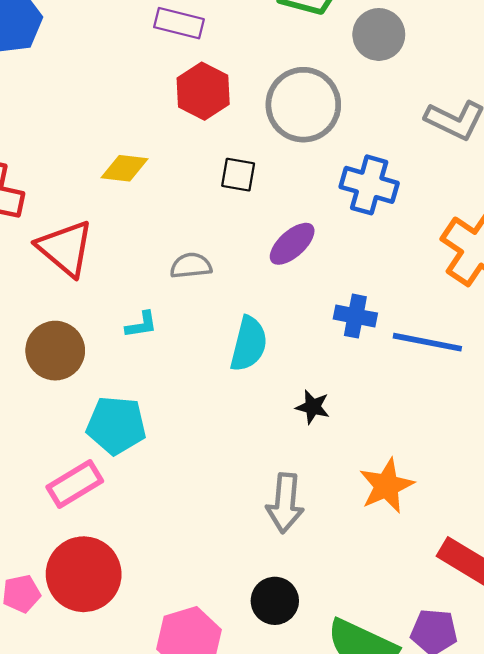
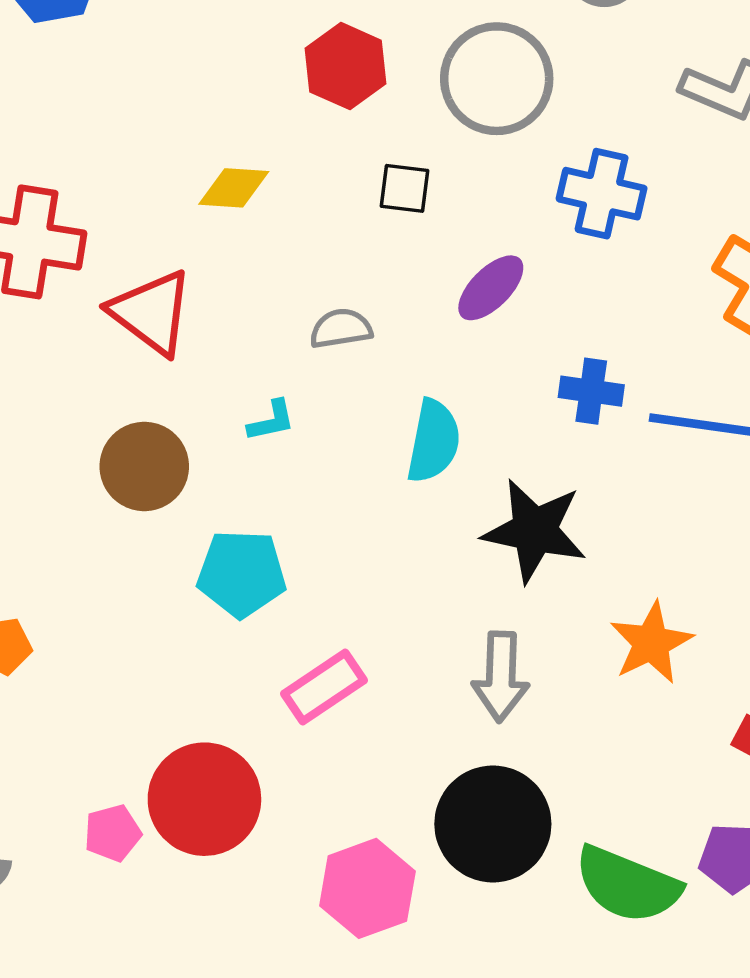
black star: (313, 407) -> (534, 531), size x2.0
pink rectangle: (75, 484) -> (324, 687), moved
black circle: (275, 601) -> (493, 824), size x1.6

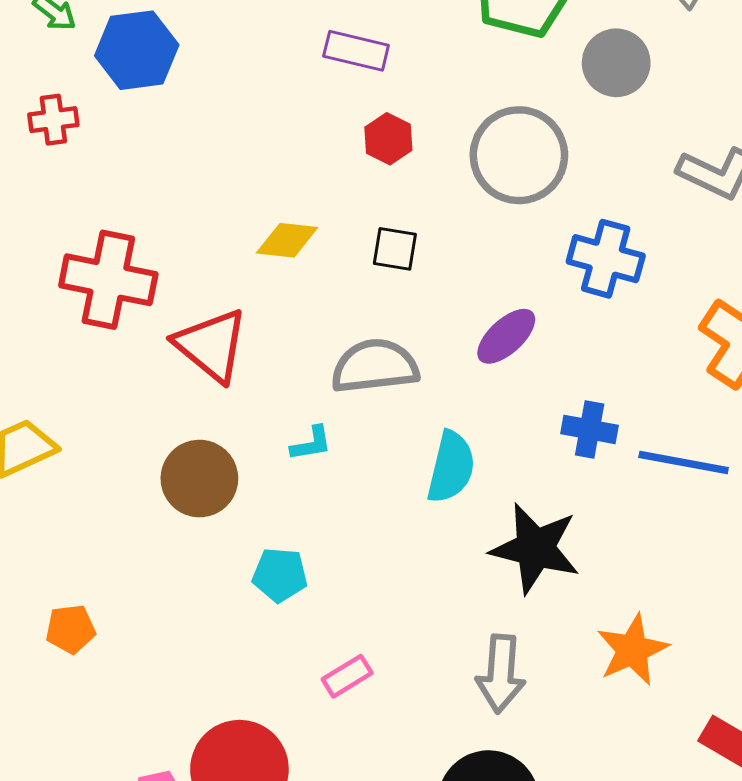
red hexagon: (346, 66) -> (388, 139), size x0.7
black square: (405, 188) -> (395, 249), moved
gray semicircle: (341, 329) -> (375, 366), size x1.6
cyan pentagon: (242, 573) -> (280, 575), size x0.7
pink rectangle: (324, 687) -> (347, 676), size x0.7

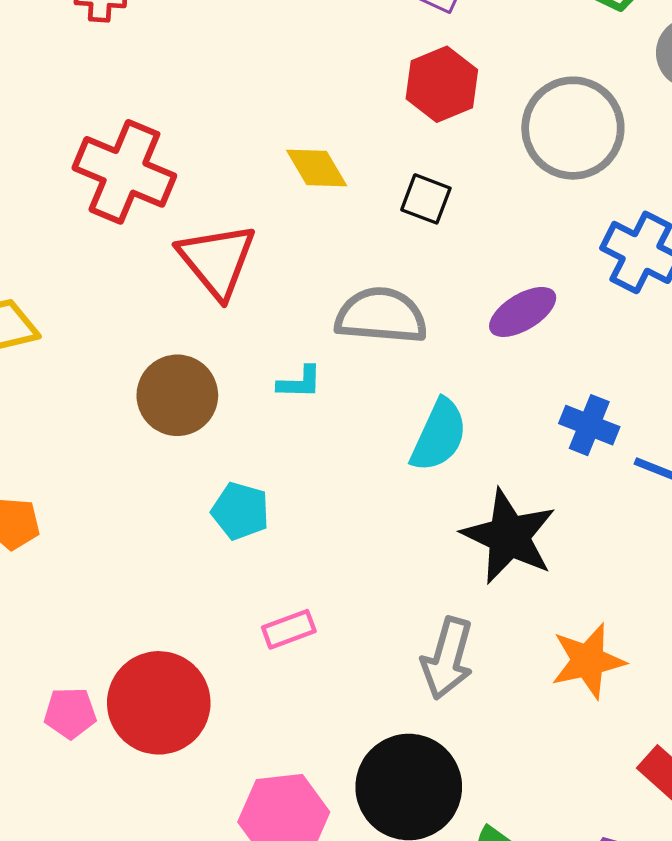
red hexagon: (388, 139) -> (442, 84), size x1.4
yellow diamond: (287, 240) -> (317, 168), turned 42

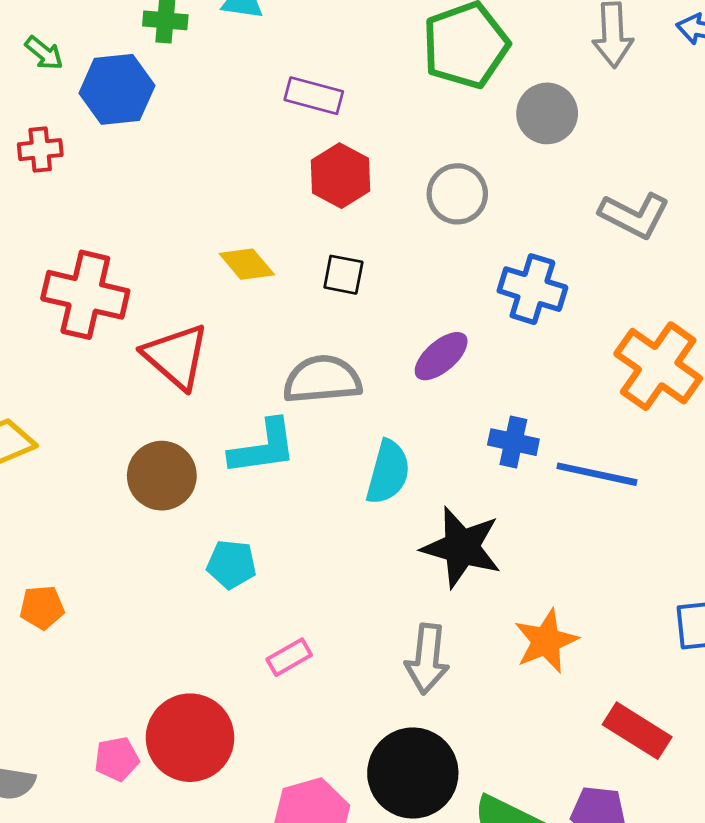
gray circle: (573, 128) -> (457, 194), size x0.7
cyan L-shape: (300, 382) -> (263, 447), size x1.8

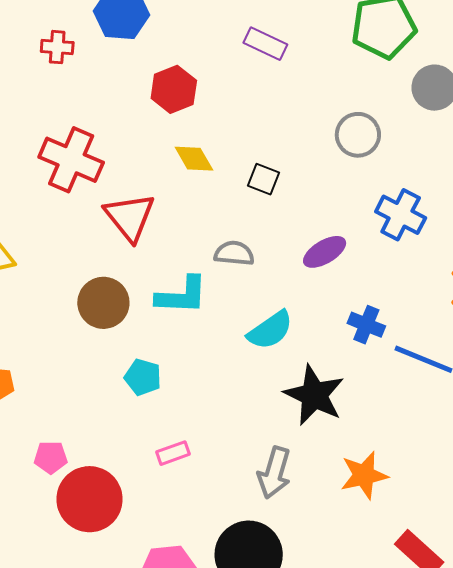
red hexagon: (341, 176) -> (174, 89), moved
gray semicircle: (322, 379) -> (234, 253), size x0.7
cyan semicircle: (388, 472) -> (270, 330), turned 30
pink pentagon: (117, 759) -> (51, 457), moved

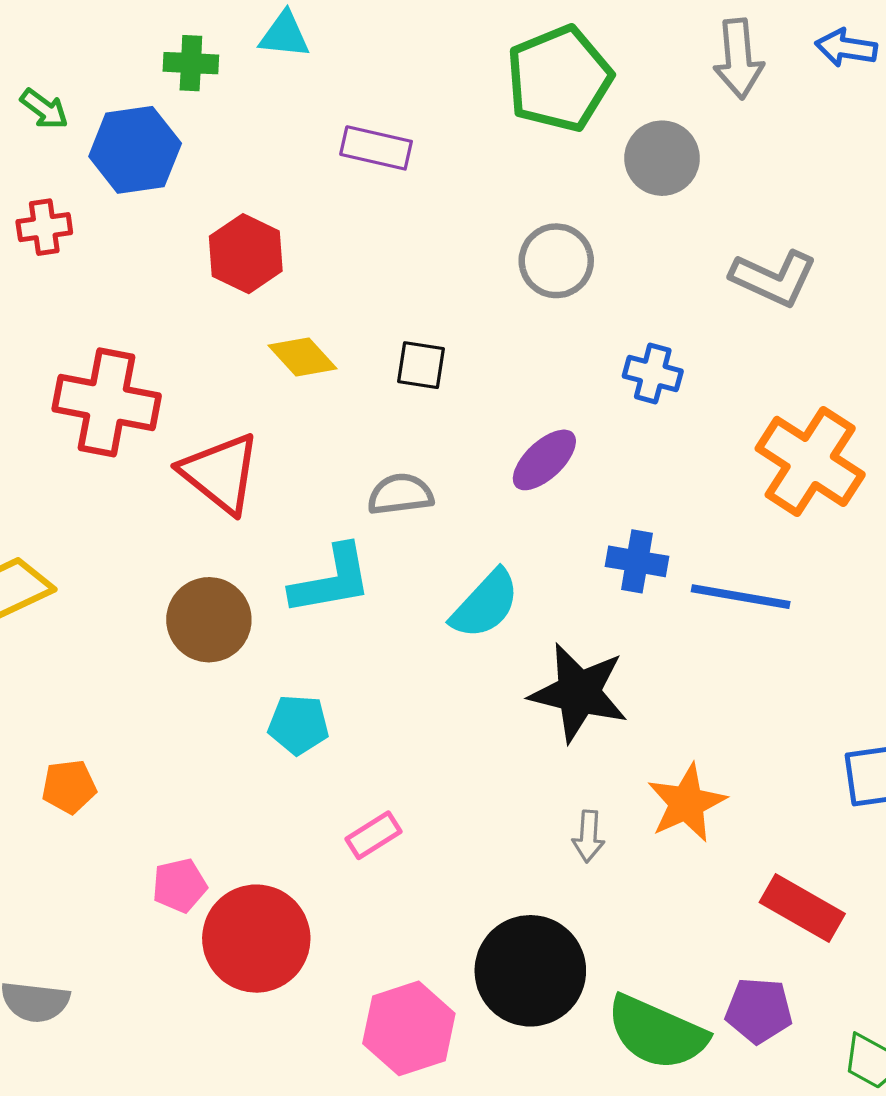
blue cross: (401, 215) -> (653, 374), size x0.7
gray arrow: (274, 473) -> (588, 836), moved, size x0.6

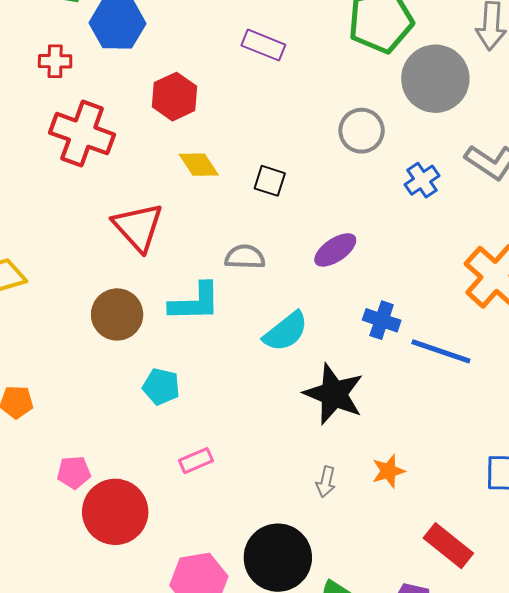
gray circle: (662, 158) -> (435, 79), size x1.5
blue cross: (653, 374) -> (422, 180), moved, turned 32
red cross: (107, 402) -> (82, 134), moved
orange star: (687, 803) -> (388, 471), size x0.7

